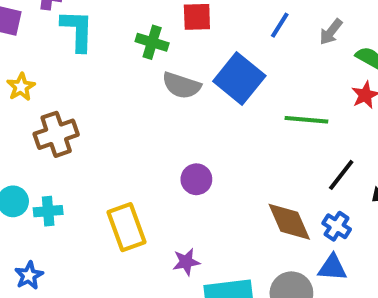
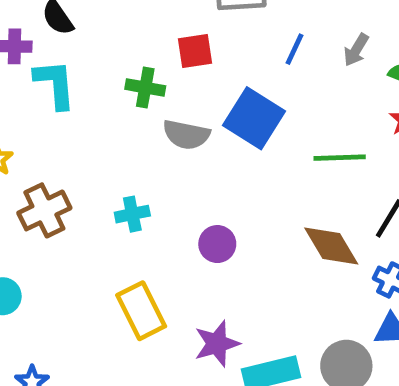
cyan cross: (48, 211) -> (132, 214), moved
brown diamond: (289, 222) -> (331, 246), moved
purple star: (186, 262) -> (217, 344), size x1.4

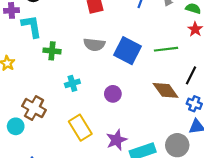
green cross: (145, 88) -> (52, 51), moved
blue square: (254, 118) -> (127, 51), moved
brown cross: (44, 210) -> (34, 108), moved, turned -30

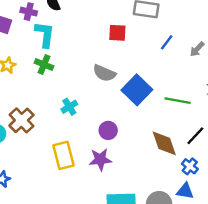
green cross: (52, 51) -> (44, 64), moved
cyan cross: (72, 83) -> (69, 107), turned -32
purple star: (117, 140) -> (100, 159), moved

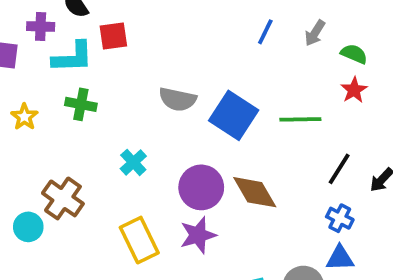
red square: (117, 33) -> (113, 36), moved
cyan L-shape: (45, 34) -> (73, 57), turned 92
purple circle: (108, 130) -> (201, 187), size x1.5
brown diamond: (164, 143) -> (255, 192), moved

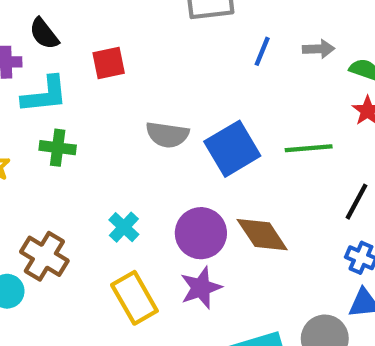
gray arrow: (315, 33) -> (319, 49), turned -120
red square: (113, 36) -> (109, 63), moved
blue square: (234, 115) -> (232, 149), turned 30
cyan cross: (133, 162) -> (124, 227), moved

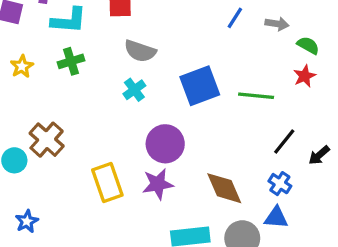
gray semicircle: (167, 135) -> (140, 51), moved
green cross: (58, 148) -> (71, 61), turned -35
cyan cross: (124, 227) -> (134, 90), moved
brown diamond: (262, 235) -> (224, 188), moved

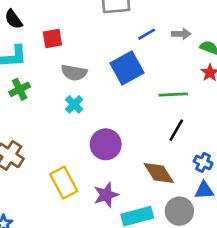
blue line: (235, 18) -> (147, 34), turned 36
blue square: (200, 86) -> (127, 68), moved
black line: (284, 142) -> (176, 130), moved
purple star: (158, 184) -> (106, 195), moved

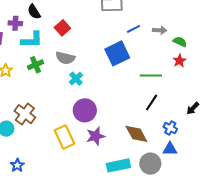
red square: (52, 38) -> (62, 28), turned -35
gray semicircle: (74, 73) -> (65, 58), moved
purple circle: (106, 144) -> (85, 110), moved
purple star: (106, 195) -> (96, 136), moved

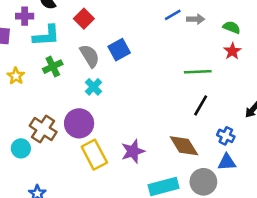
gray arrow: (160, 30) -> (196, 19), moved
blue square: (117, 53) -> (119, 50), moved, size x0.7
gray semicircle: (65, 58) -> (90, 56), turned -132
cyan cross: (76, 79) -> (93, 87), moved
purple circle: (85, 110) -> (79, 123), moved

